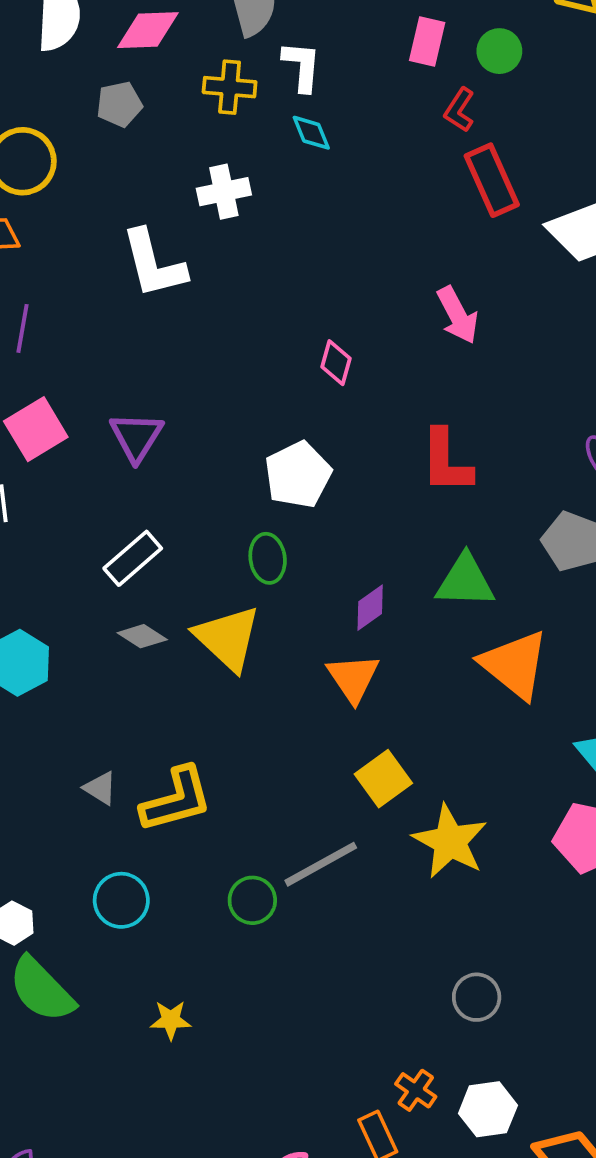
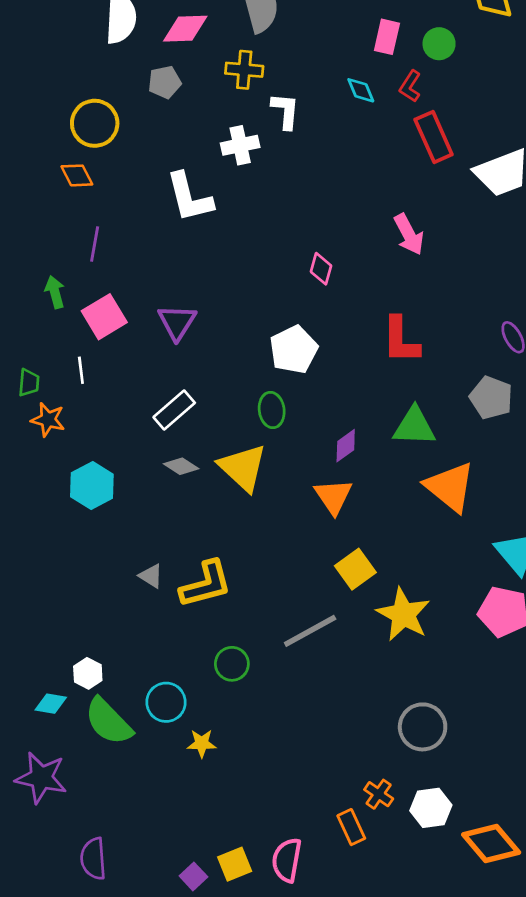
white L-shape: (302, 66) -> (285, 111), moved
cyan diamond: (311, 133) -> (361, 90), moved
cyan circle: (121, 900) -> (166, 702), moved
green circle: (252, 900) -> (232, 664), moved
gray circle: (477, 997) -> (423, 727), size x1.4

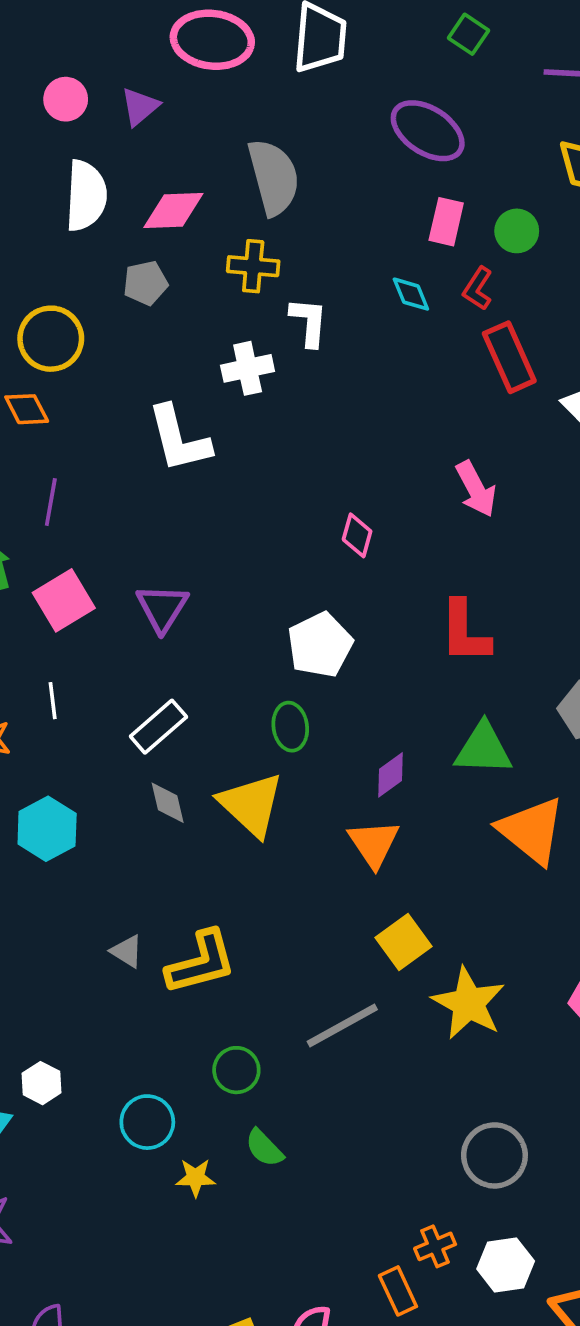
white line: (81, 370) -> (53, 701), moved
gray diamond: (181, 466) -> (168, 803), turned 44
green semicircle: (108, 721) -> (264, 1148), moved, size x0.6
orange cross: (379, 794) -> (435, 1246), turned 32

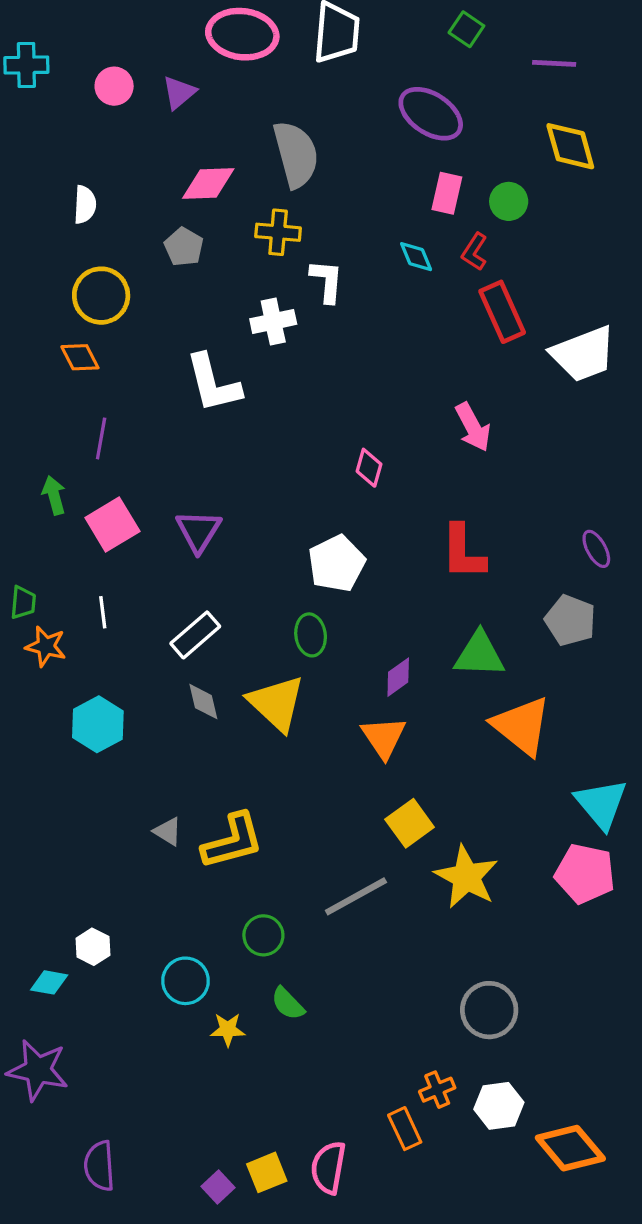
white semicircle: (86, 196) -> (85, 205), moved, size x0.6
gray pentagon: (145, 283) -> (184, 247), turned -30

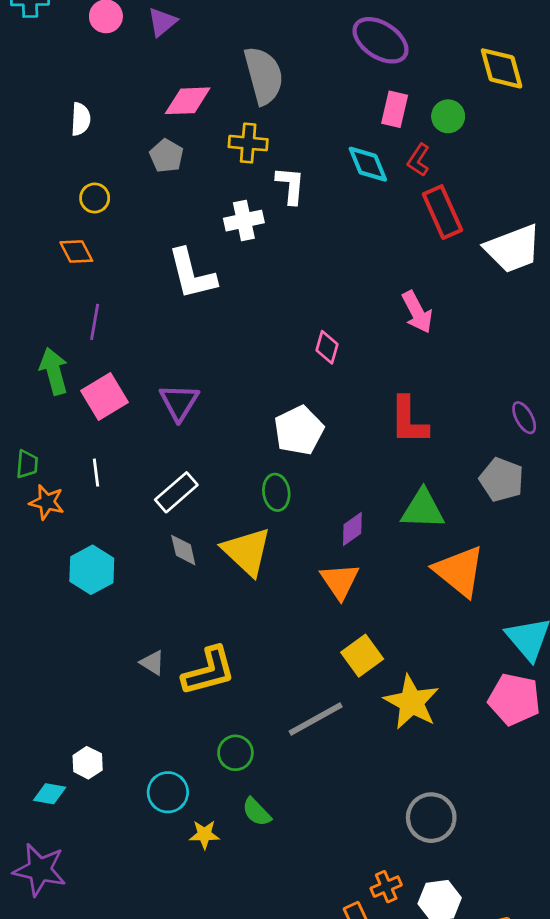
cyan diamond: (416, 257) -> (368, 164), size x1.4
yellow circle: (101, 296) -> (95, 198), size x0.6
green arrow: (54, 495) -> (54, 371), size x1.4

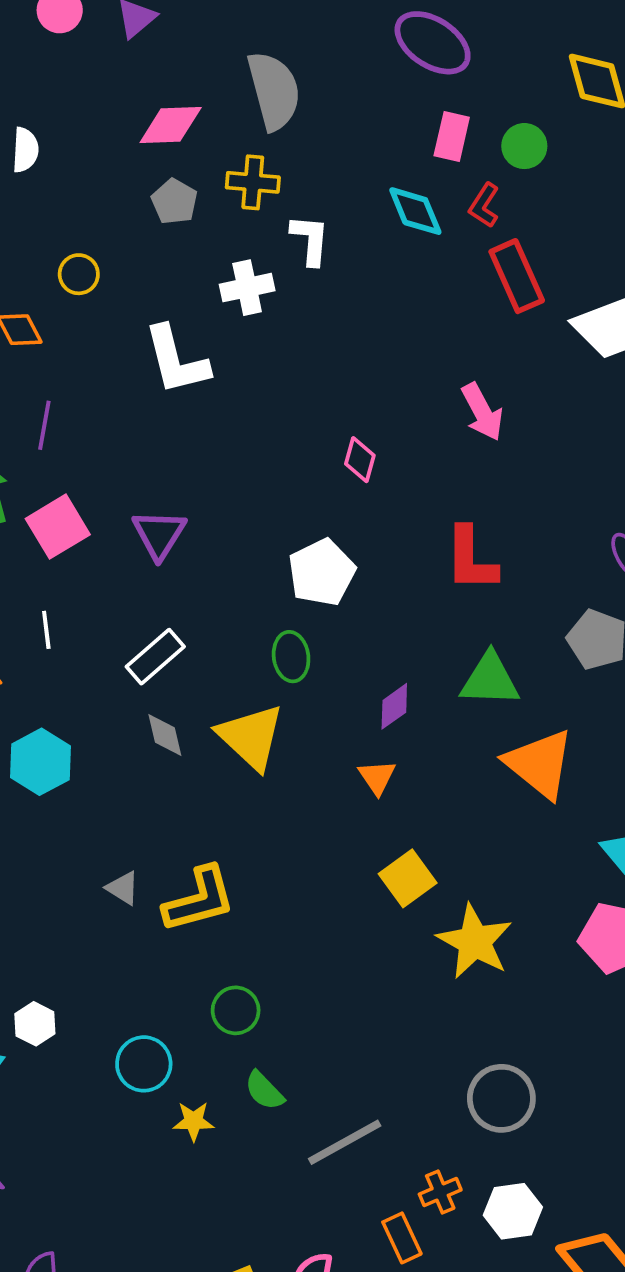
gray pentagon: (166, 156) -> (174, 202), moved
yellow circle: (95, 198) -> (79, 274), moved
orange triangle: (340, 581) -> (377, 777), size x0.7
gray line: (316, 719) -> (345, 1142), moved

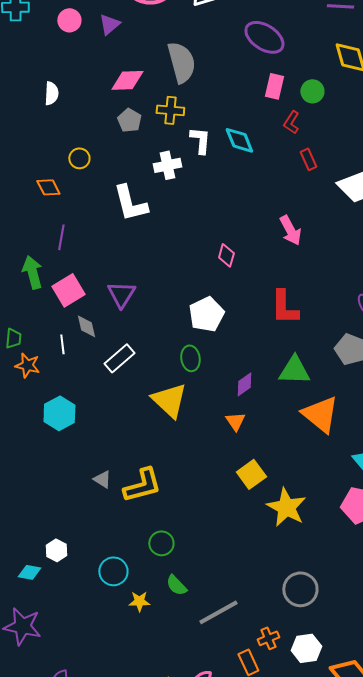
cyan diamond: (415, 211) -> (239, 140), moved
red rectangle: (517, 276) -> (308, 159), size x0.6
gray diamond: (165, 735) -> (86, 326), moved

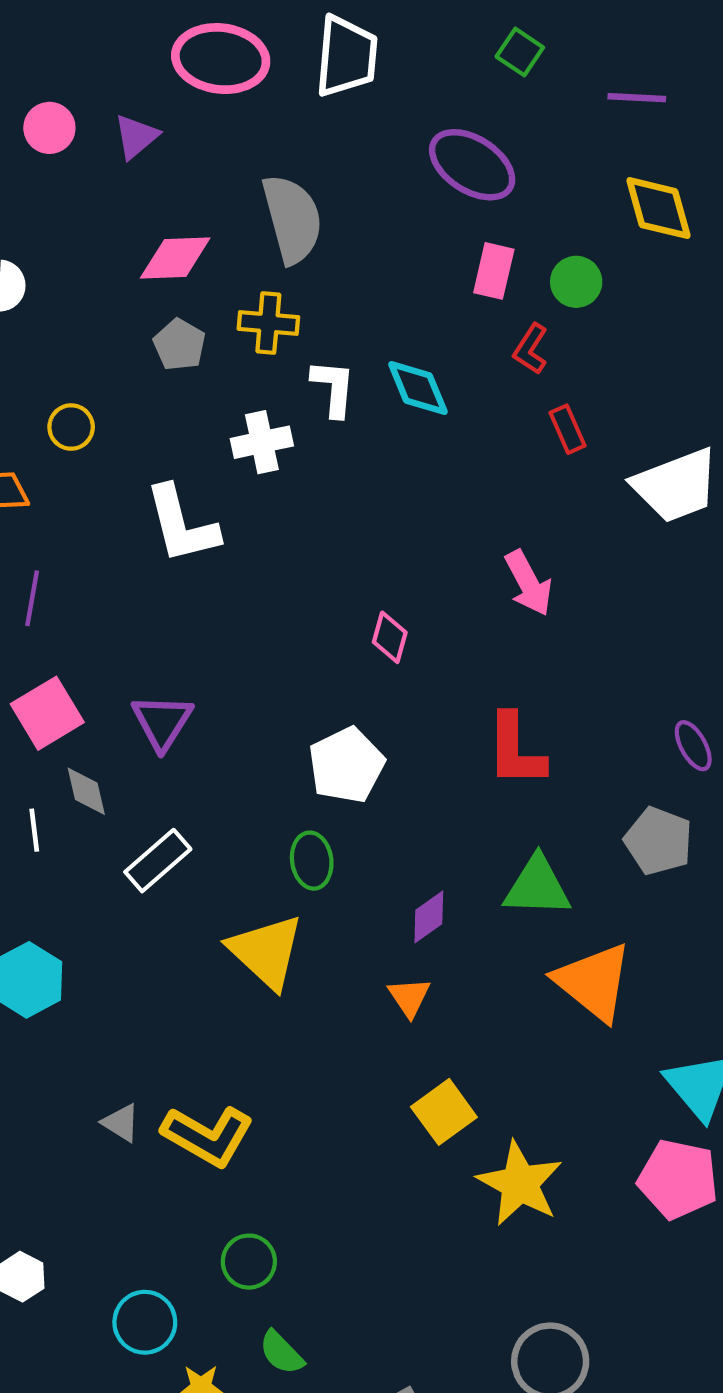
yellow L-shape: (142, 485) -> (208, 1136), turned 45

